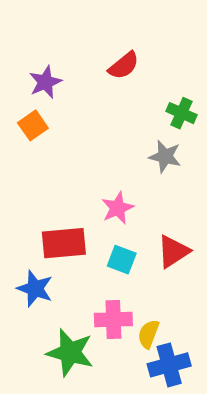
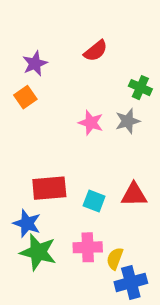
gray star: (165, 156) -> (128, 121), turned -30
pink star: (118, 208) -> (91, 123), moved, turned -30
red triangle: (173, 251) -> (134, 195), turned 32
green star: (70, 353) -> (38, 252), moved

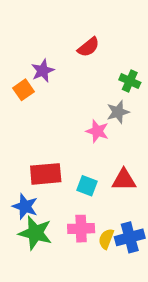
purple star: (35, 64) -> (43, 71), moved
pink star: (91, 123) -> (97, 131), moved
blue cross: (131, 282) -> (130, 237), moved

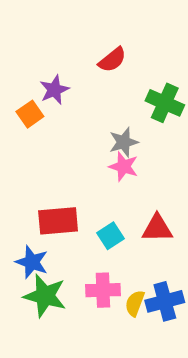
green cross: (130, 81) -> (165, 103), size x1.4
gray star: (118, 112) -> (124, 142), moved
cyan square: (87, 186) -> (110, 236), turned 36

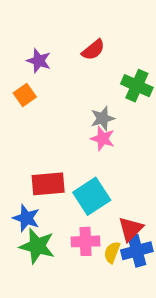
purple star: (54, 90) -> (39, 61), moved, turned -30
red triangle: (157, 228) -> (131, 229), moved, turned -44
cyan square: (110, 236) -> (92, 196), size x1.6

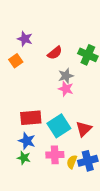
red semicircle: (93, 50) -> (55, 53), moved
blue star: (26, 218) -> (27, 141), moved
red triangle: (131, 229) -> (84, 129), moved
green star: (37, 246) -> (24, 158), size x0.6

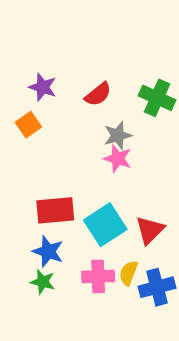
purple star: (25, 39) -> (43, 87), moved
orange square: (16, 61) -> (28, 125), moved
yellow semicircle: (72, 162) -> (128, 273), moved

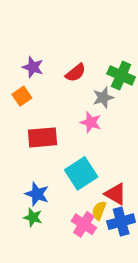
gray star: (118, 135) -> (103, 98), moved
red rectangle: (55, 210) -> (43, 137), moved
red triangle: (150, 230) -> (116, 194), moved, turned -45
pink cross: (98, 276) -> (84, 224), moved, turned 35

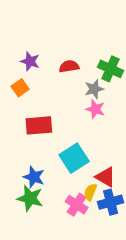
red semicircle: (76, 73) -> (69, 66), turned -150
pink star: (91, 122) -> (95, 109), moved
green star: (33, 217) -> (30, 198), size x1.5

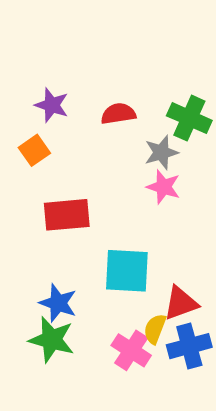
cyan square: (74, 158) -> (127, 271), turned 36
red triangle: (105, 177) -> (181, 303), turned -50

